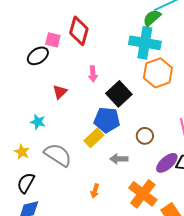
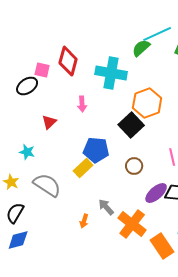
cyan cross: (145, 43) -> (111, 73), moved
black square: (119, 94) -> (131, 125), moved
gray arrow: (119, 159) -> (106, 207), moved, turned 48

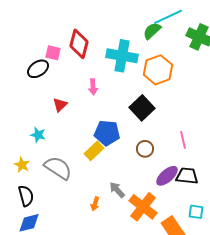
orange hexagon: (147, 103) -> (158, 70), moved
black semicircle: (15, 213) -> (26, 196), turned 135

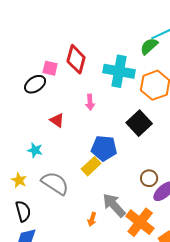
red triangle: (60, 105) -> (57, 120), turned -42
brown circle: (145, 149) -> (149, 178), moved
gray arrow: (117, 190) -> (114, 205), size x1.5

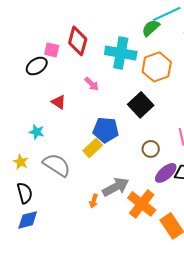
pink arrow: (90, 102) -> (92, 84), turned -42
brown circle: (149, 178) -> (151, 149), moved
gray arrow: (114, 205) -> (116, 187), turned 104

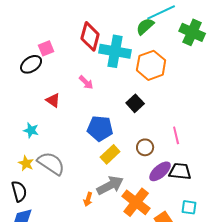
red diamond: (78, 41) -> (90, 36), moved
pink square: (52, 50) -> (46, 48), turned -35
black square: (141, 105) -> (135, 103), size x0.7
yellow rectangle: (93, 148) -> (110, 154), moved
yellow star: (21, 162) -> (26, 163), moved

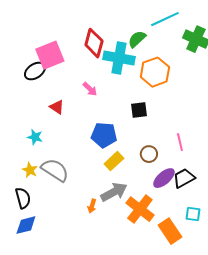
green semicircle: (145, 26) -> (137, 39), moved
pink square: (46, 48) -> (50, 55), size x1.8
black square: (135, 103) -> (139, 110), turned 36
black trapezoid: (180, 171) -> (184, 178), turned -35

